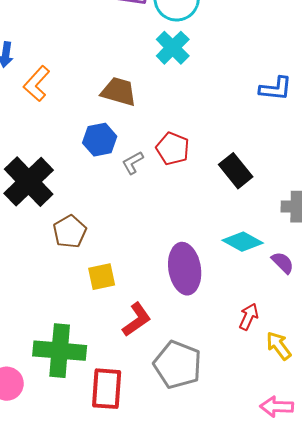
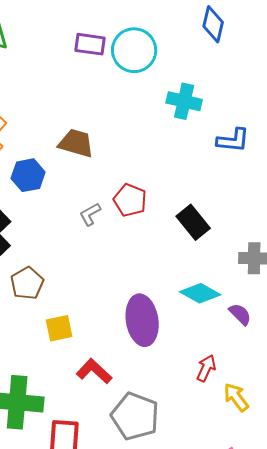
cyan cross: (173, 48) -> (184, 101), moved, turned -32
blue hexagon: (100, 140) -> (28, 175), moved
red L-shape: (137, 320) -> (94, 371), turned -102

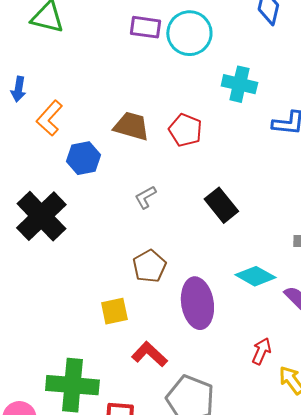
red pentagon: (130, 200) -> (185, 130), moved
black rectangle: (193, 222) -> (221, 205), moved
brown pentagon: (27, 283) -> (149, 266), moved

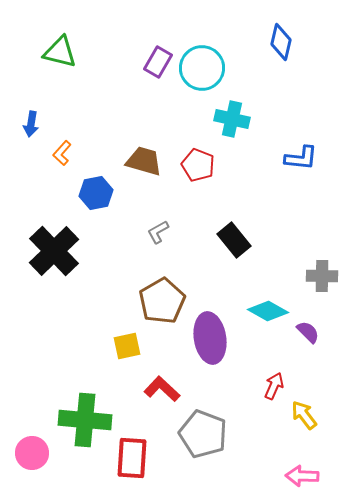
purple rectangle: (145, 27) -> (158, 62), turned -68
cyan cross: (239, 84) -> (232, 119), moved
orange L-shape: (49, 118) -> (62, 153), size x0.7
brown pentagon: (149, 266) -> (162, 301), size x1.4

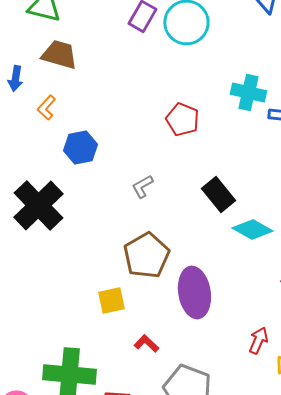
cyan cross: (232, 119) -> (248, 92), moved
brown trapezoid: (144, 161) -> (59, 54), moved
cyan diamond: (268, 311) -> (252, 229), moved
red L-shape: (162, 389) -> (146, 343), size x0.7

